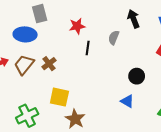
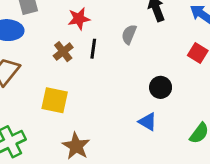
brown cross: (49, 64) -> (63, 52), moved
yellow square: (59, 97) -> (55, 100), moved

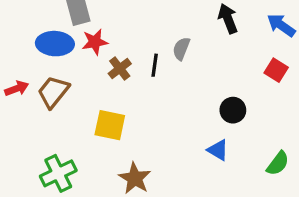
red star: (79, 19) -> (95, 42), moved
gray semicircle: (129, 34) -> (181, 49), moved

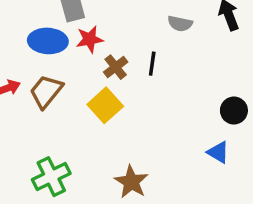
gray semicircle: (181, 49) -> (180, 24), moved, turned -100
yellow square: (110, 125) -> (105, 105), moved, turned 36

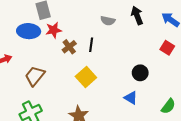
brown trapezoid: (46, 91) -> (35, 76), moved
yellow square: (105, 105) -> (86, 77), moved

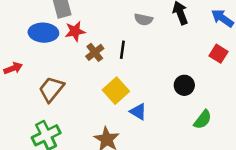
blue triangle: (131, 98) -> (138, 112), moved
green semicircle: (168, 106) -> (203, 120), moved

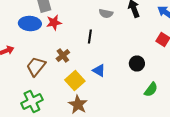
brown cross: (95, 52) -> (63, 56), moved
yellow square: (116, 91) -> (75, 80), moved
blue triangle: (138, 112) -> (99, 70), moved

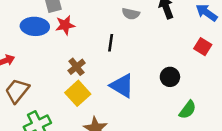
brown trapezoid: (36, 66) -> (17, 91), moved
blue triangle: (99, 70) -> (122, 86), size x1.5
yellow square: (75, 80) -> (78, 93), moved

